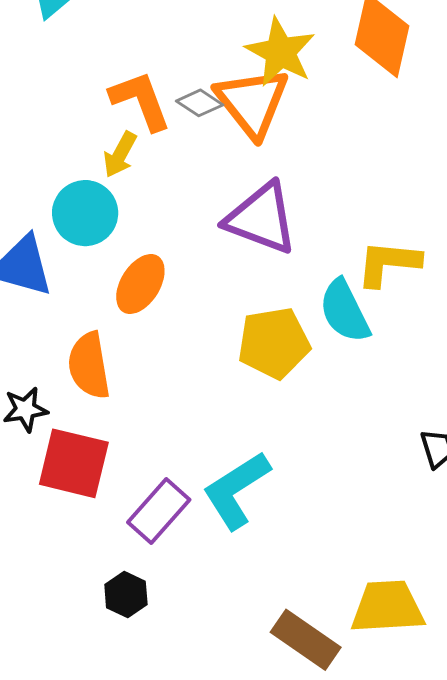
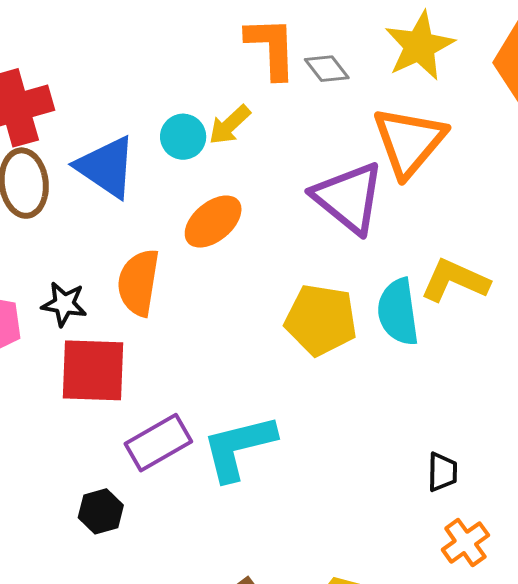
orange triangle: (252, 102) -> (409, 142), moved
yellow arrow: (120, 155) -> (230, 125), moved
cyan circle: (85, 213) -> (183, 137), size x0.7
red square: (74, 463) -> (93, 370), turned -30

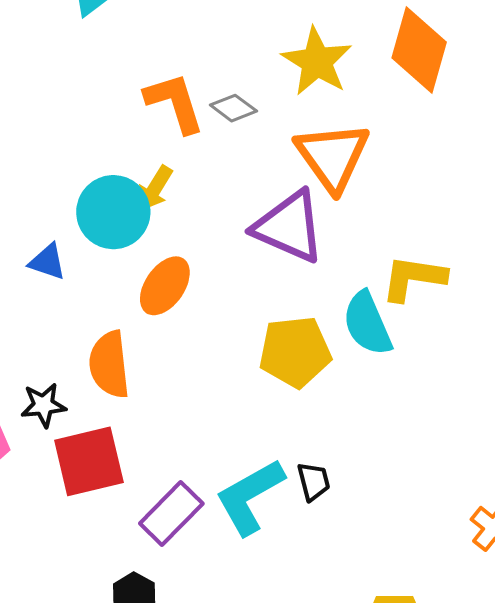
cyan circle: (183, 137) -> (113, 212), size x1.6
blue triangle: (106, 167) -> (47, 262), size x0.6
black trapezoid: (442, 472) -> (314, 481), moved

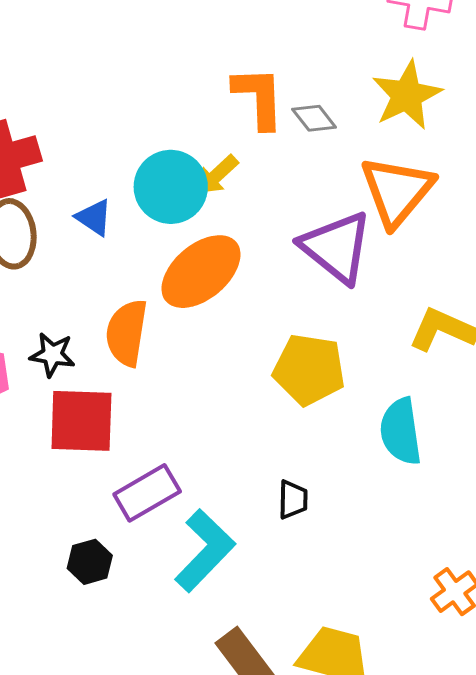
orange ellipse: (165, 286) -> (201, 272), size x1.4
cyan semicircle: (367, 324) -> (401, 431), moved
cyan L-shape: (250, 497) -> (205, 551), moved, turned 148

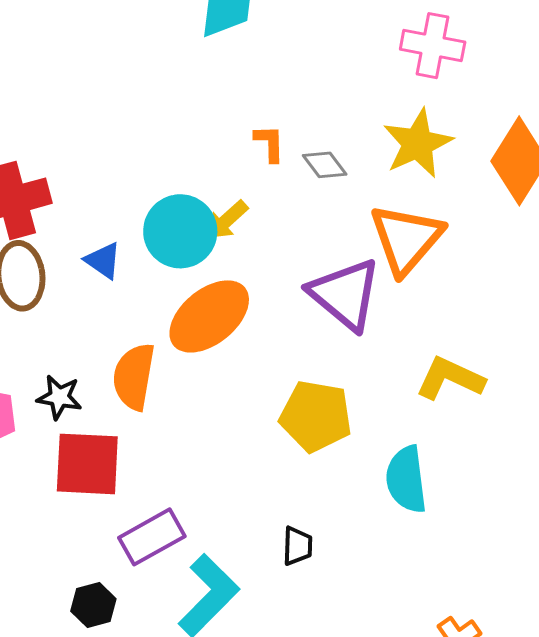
orange L-shape: (259, 97) -> (270, 143), size x0.6

